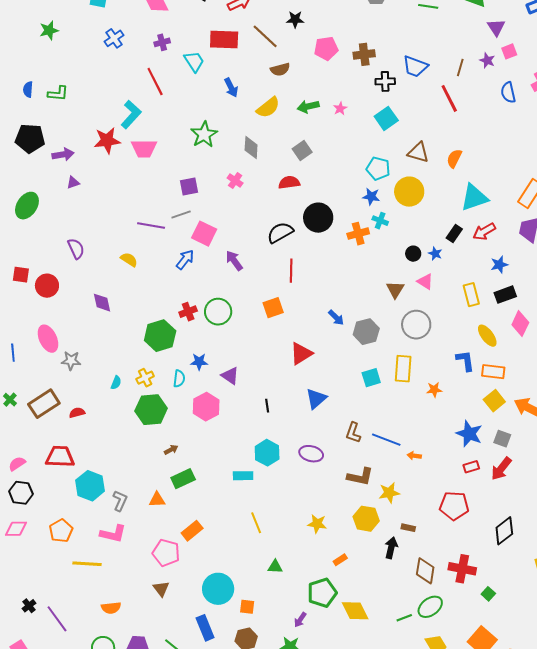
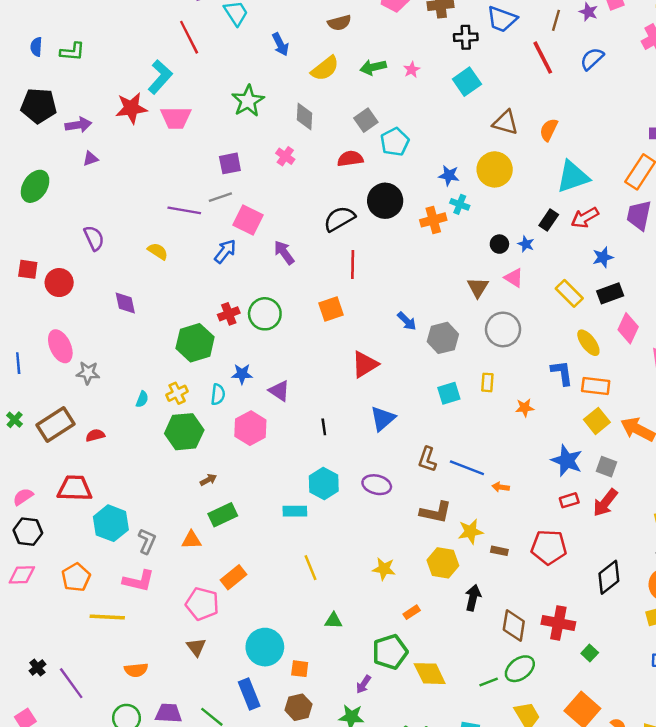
blue semicircle: (508, 92) -> (592, 59), moved, turned 60
cyan pentagon: (378, 169) -> (395, 142), moved, turned 30
yellow rectangle: (471, 295) -> (569, 293), turned -30
yellow rectangle: (403, 369) -> (487, 382), size x0.6
brown rectangle: (408, 528) -> (499, 551), moved

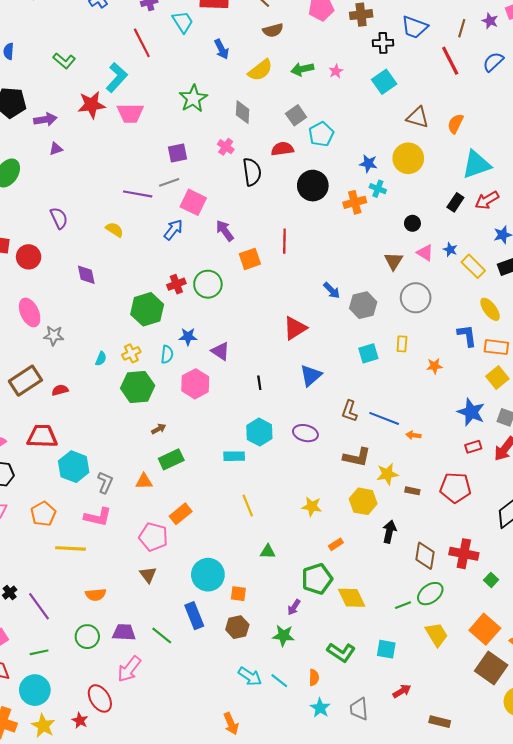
green L-shape: (72, 52) -> (64, 61), moved, turned 35
black semicircle: (339, 219) -> (252, 172), moved, turned 112
blue star: (526, 244) -> (450, 250), moved
orange square: (331, 309) -> (250, 259), moved

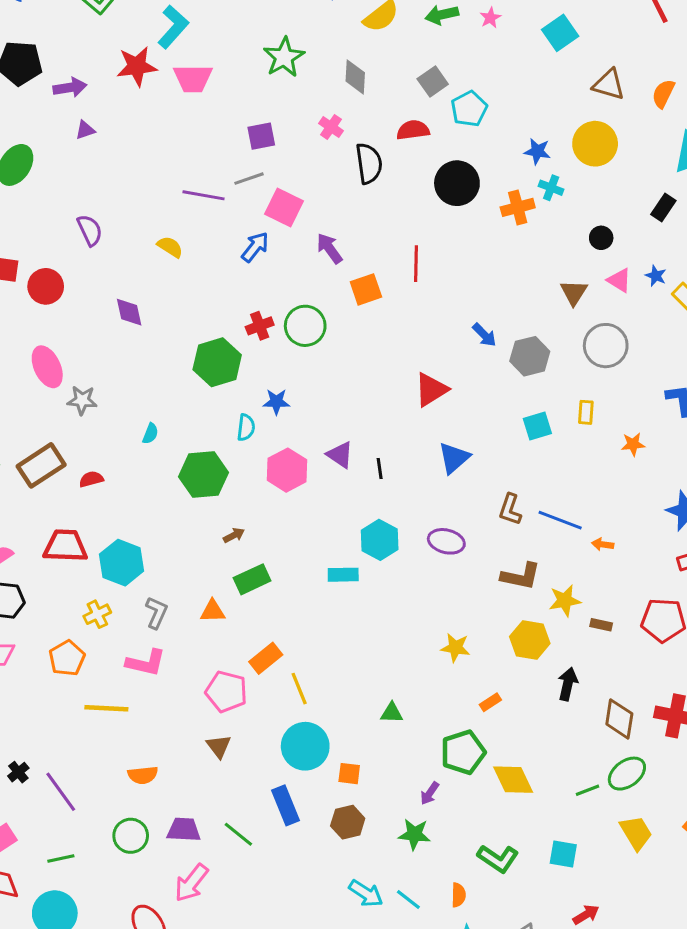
purple triangle: (220, 351) -> (340, 455), moved
yellow cross: (131, 353) -> (97, 614), moved
cyan hexagon: (74, 467) -> (122, 563), moved
yellow line: (248, 505) -> (299, 689), moved

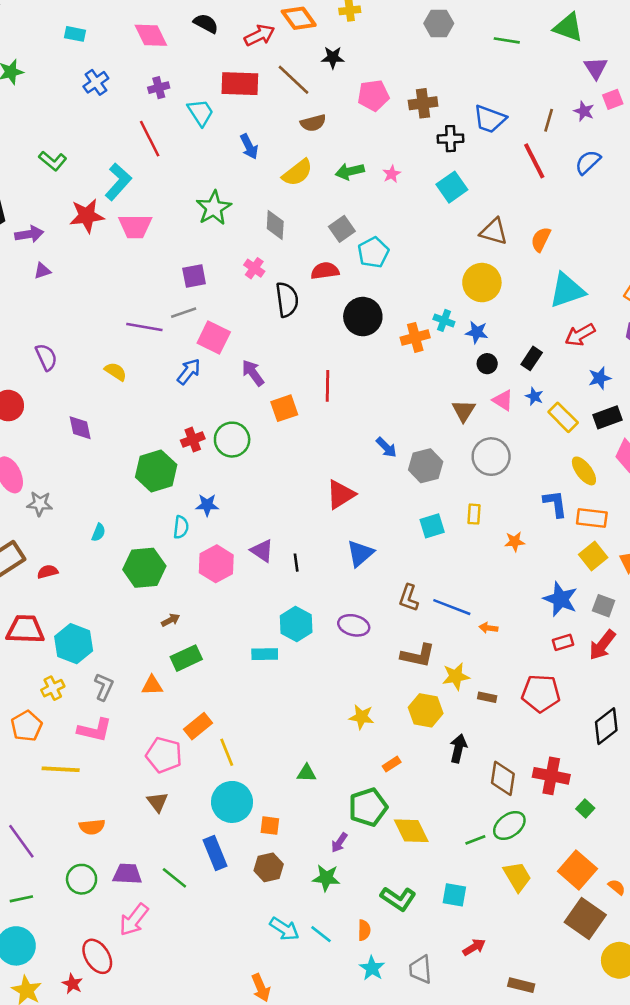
blue star: (537, 151) -> (477, 332), moved
black rectangle: (663, 207) -> (532, 358), moved

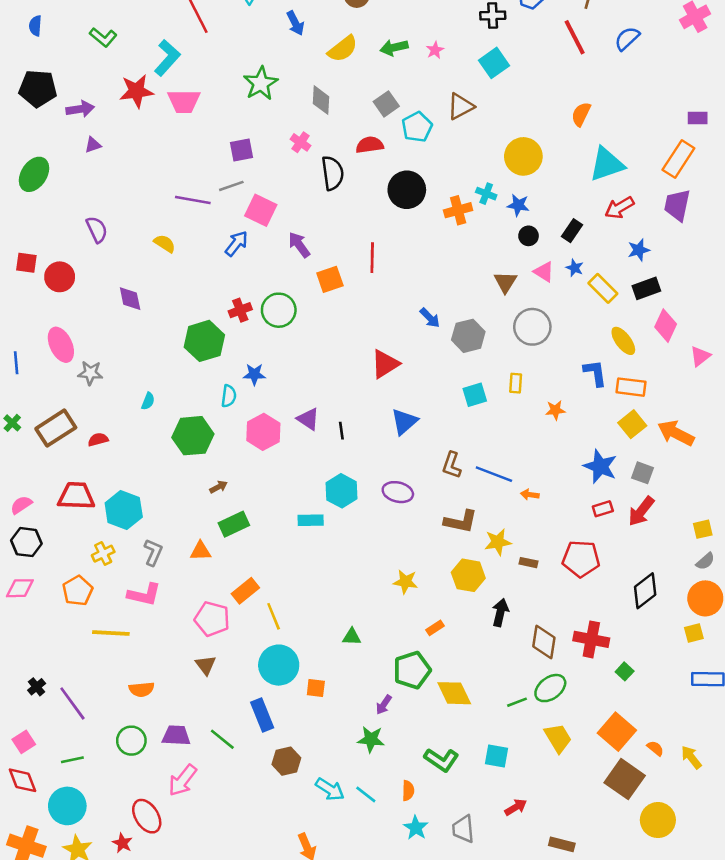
brown triangle: (494, 232) -> (461, 106), moved, turned -44
brown hexagon: (269, 867) -> (286, 761), moved

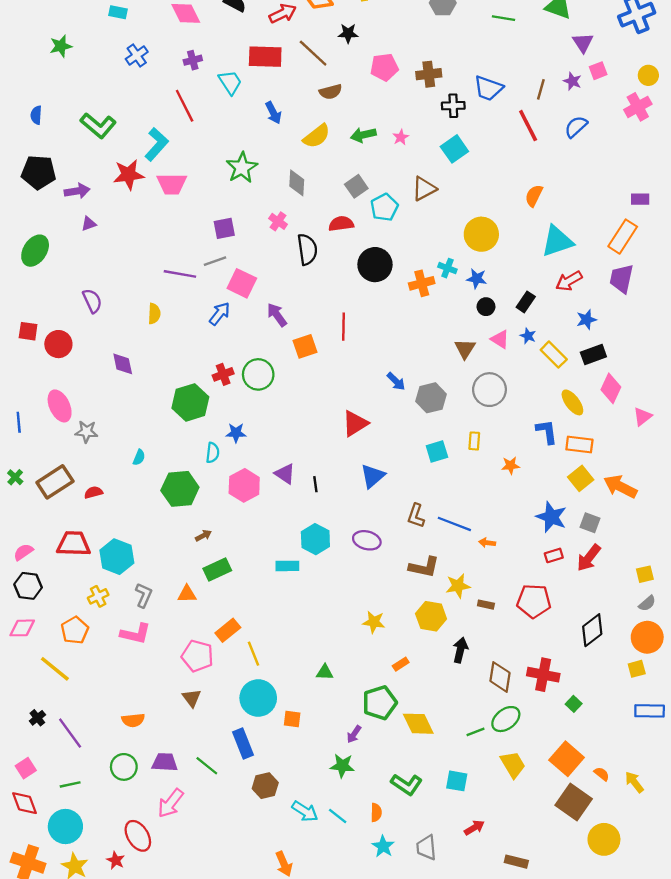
green L-shape: (103, 37) -> (98, 126), size x1.4
yellow semicircle: (165, 244) -> (154, 314), turned 60
yellow line: (111, 633) -> (55, 669), moved, turned 36

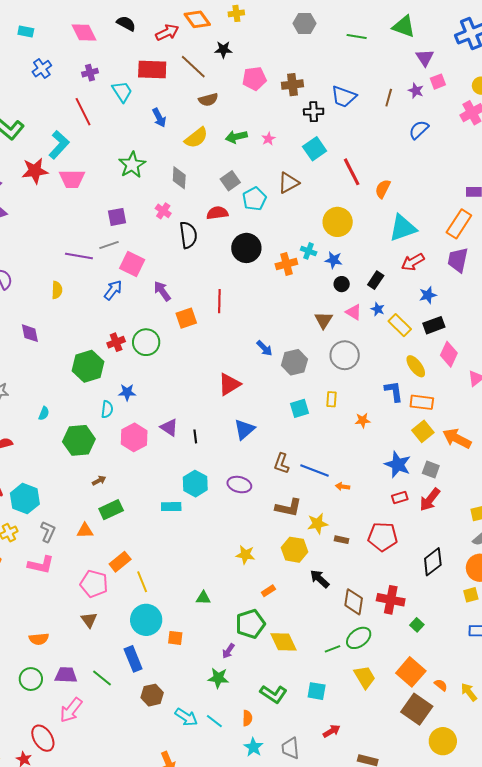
red line: (528, 126) -> (352, 172), moved
black arrow: (460, 650) -> (320, 579), turned -60

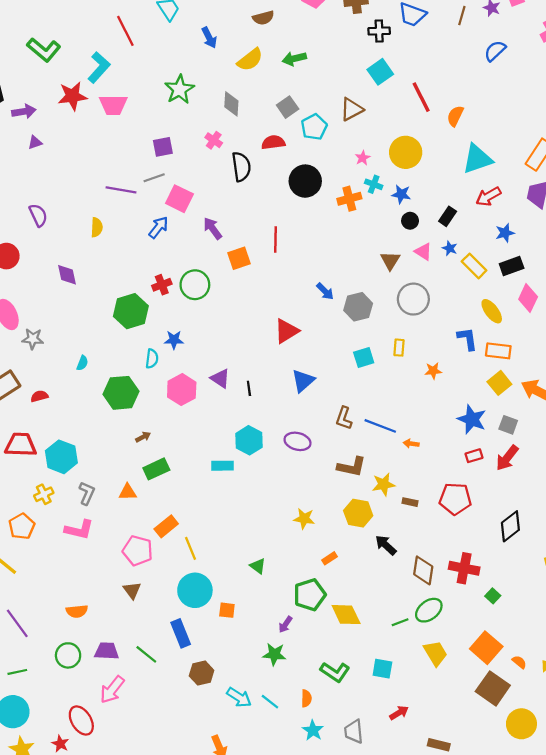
pink star: (268, 139) -> (363, 158), moved
green triangle: (203, 598) -> (258, 566), turned 35

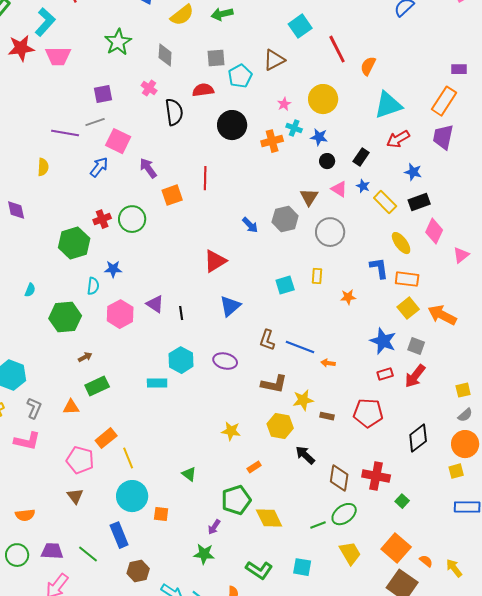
gray square: (288, 107) -> (216, 58), turned 30
blue star: (505, 233) -> (413, 172), turned 30
gray hexagon: (358, 307) -> (285, 219), moved

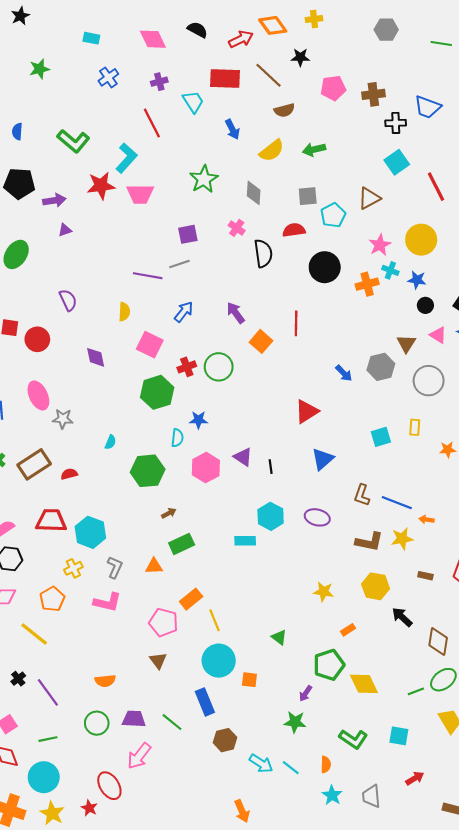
pink star: (284, 104) -> (380, 245), size x1.5
pink square: (118, 141) -> (150, 345), moved
orange square: (172, 195) -> (261, 341), turned -30
yellow star: (303, 400) -> (402, 539), moved

